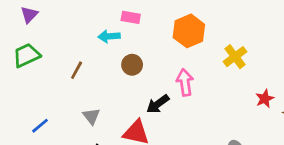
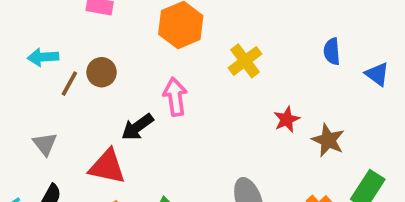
cyan arrow: (109, 36) -> (43, 57), moved
brown line: (77, 70) -> (69, 84), moved

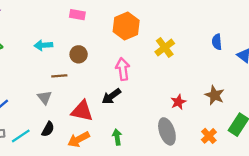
brown line: (69, 84) -> (59, 76), moved, turned 56
red star: (287, 119) -> (178, 102), moved
black arrow: (137, 127) -> (111, 96), moved

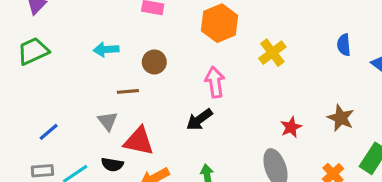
red triangle: (82, 111) -> (139, 141), moved
black semicircle: (48, 129) -> (112, 165), turned 70

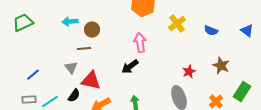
blue semicircle: (344, 45) -> (211, 31), moved, turned -64
brown circle: (154, 62) -> (92, 30), moved
black semicircle: (112, 165) -> (74, 96), turned -64

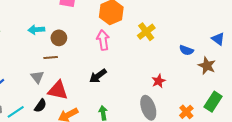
blue semicircle: (211, 31) -> (186, 50), moved
pink arrow: (140, 43) -> (103, 40), moved
brown star: (221, 66) -> (207, 66), moved

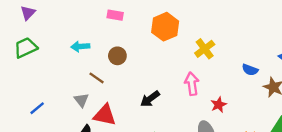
brown circle: (59, 38) -> (117, 56), moved
pink arrow: (103, 40) -> (192, 84), moved
brown line: (51, 57) -> (97, 78), turned 40

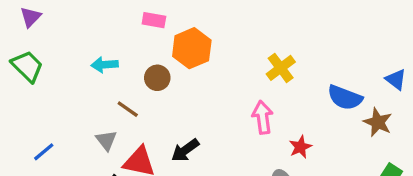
orange hexagon: (165, 27) -> (192, 48), moved
green trapezoid: (26, 48) -> (27, 66), turned 70
blue semicircle: (250, 70) -> (345, 98), size x1.5
black arrow: (150, 99) -> (185, 150), moved

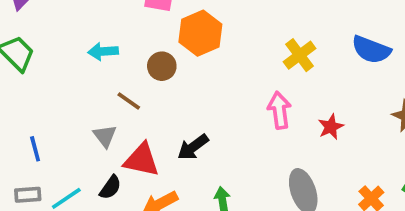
blue semicircle: (345, 98) -> (371, 50), moved
red star: (300, 147) -> (331, 127), moved
blue line: (44, 152) -> (35, 149), turned -65

